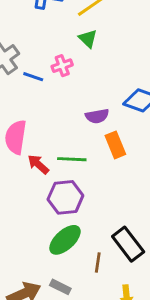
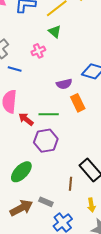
blue line: (33, 77) -> (15, 69), moved
green ellipse: (65, 240) -> (21, 172), moved

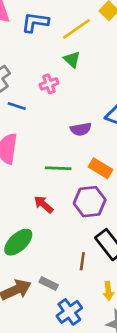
orange rectangle: (78, 103) -> (101, 168), moved, turned -36
red arrow: (26, 119) -> (44, 204), moved
purple hexagon: (46, 141) -> (90, 202), moved

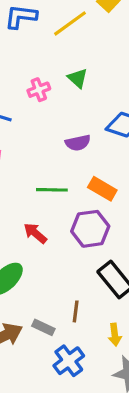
green triangle: (72, 59) -> (78, 78), moved
brown line: (82, 261) -> (76, 311), moved

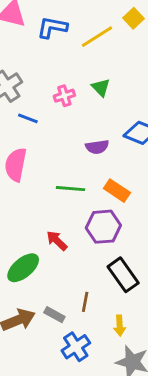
red arrow: (35, 233) -> (57, 241), moved

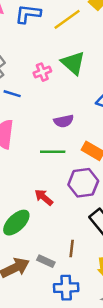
green triangle: (101, 87) -> (73, 63), size x1.5
purple semicircle: (97, 147) -> (64, 121), moved
blue cross: (76, 347) -> (66, 288), turned 35

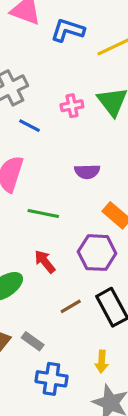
green line: (53, 152) -> (43, 214), moved
brown line: (72, 249) -> (71, 306), moved, turned 42

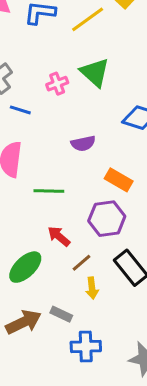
brown line: (71, 306) -> (82, 263), moved
yellow arrow: (102, 362) -> (92, 288), moved

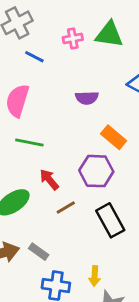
green triangle: (95, 73) -> (109, 34), turned -44
green line: (49, 191) -> (29, 142), moved
yellow arrow: (92, 288) -> (95, 276), moved

